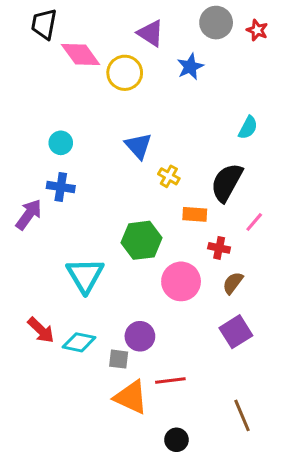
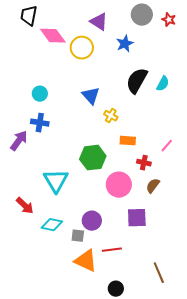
black semicircle: (227, 182) -> (137, 81), moved
red arrow: (41, 330) -> (25, 206), moved
purple square: (236, 332) -> (137, 218), moved, turned 30

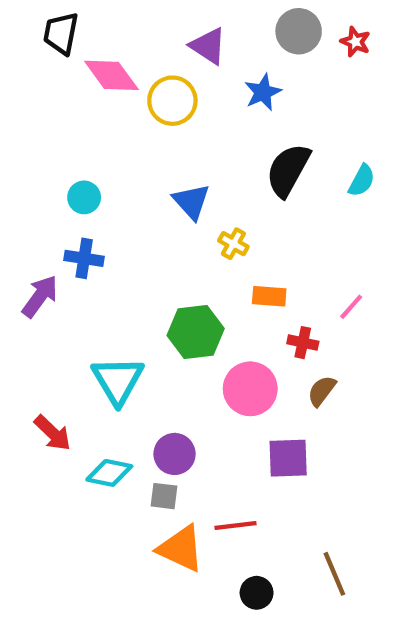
cyan semicircle: (163, 84) -> (362, 181), moved
purple circle: (92, 221) -> (175, 454), moved
black circle: (116, 289) -> (257, 593), moved

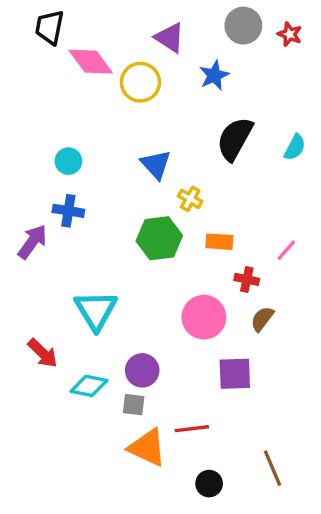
green hexagon: (196, 332) -> (159, 238), moved

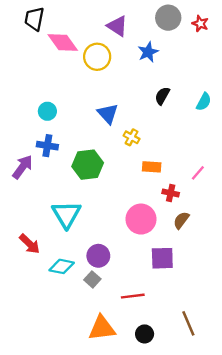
black semicircle: (235, 139) -> (162, 96), size x0.6
green hexagon: (159, 238) -> (88, 165), moved
gray square: (134, 405) -> (92, 279), turned 35
orange triangle: (147, 448) -> (102, 328), moved, turned -32

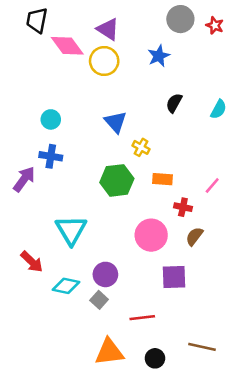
purple triangle: (117, 26) -> (108, 29), moved
green hexagon: (88, 165) -> (117, 180), moved
brown line: (188, 323) -> (202, 347), turned -55

